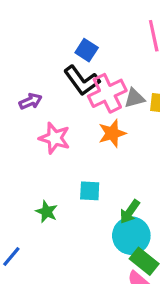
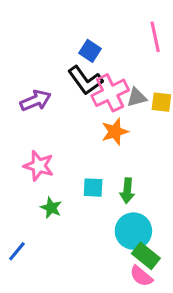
purple arrow: (31, 101) -> (36, 101), size x1.4
pink star: (55, 138) -> (39, 166), moved
green arrow: (130, 212) -> (127, 191), moved, turned -30

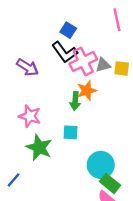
purple arrow: (36, 101) -> (27, 67), turned 55
green arrow: (127, 191) -> (75, 101), moved
green star: (51, 208) -> (39, 147), size x1.6

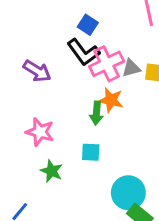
orange star: (87, 91) -> (111, 100), turned 30
green star: (39, 147) -> (52, 171), size x0.7

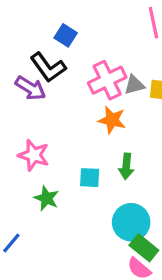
blue square: (88, 25) -> (66, 35), moved
black L-shape: (83, 52) -> (48, 67), moved
green arrow: (96, 113) -> (126, 166), moved

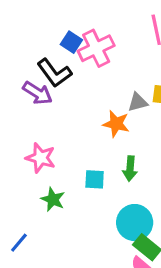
pink cross: (107, 80) -> (96, 48), moved
gray triangle: (134, 85) -> (138, 102), moved

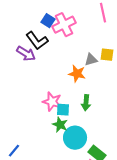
pink star: (41, 158) -> (52, 102), moved
green star: (53, 199) -> (60, 125), moved
cyan circle: (135, 223) -> (75, 138), moved

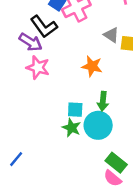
gray triangle: (91, 60) -> (111, 35), moved, turned 48
pink star: (52, 102) -> (38, 67), moved
cyan circle: (75, 138) -> (98, 125), moved

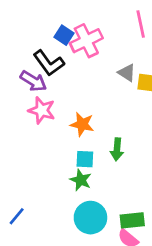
orange star: (92, 66) -> (82, 124), moved
cyan circle: (98, 125) -> (90, 218), moved
green rectangle: (116, 163) -> (132, 220), turned -45

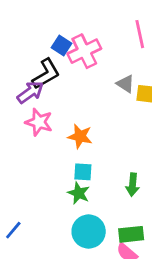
black L-shape: (49, 63) -> (46, 74), turned -84
purple arrow: (33, 81) -> (30, 92), turned -68
green arrow: (117, 149) -> (133, 185), moved

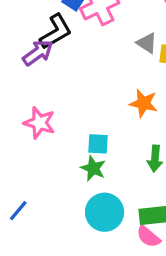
pink star: (39, 122) -> (39, 123), moved
orange star: (80, 136) -> (144, 103), moved

